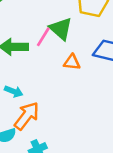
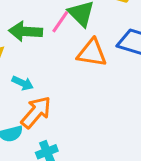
orange triangle: (72, 62) -> (92, 53), size x1.5

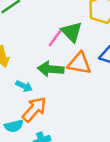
green arrow: (26, 31) -> (51, 69), moved

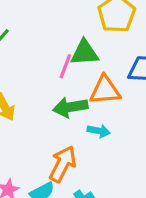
green triangle: (72, 32) -> (85, 53), turned -35
cyan arrow: (24, 86) -> (99, 131), moved

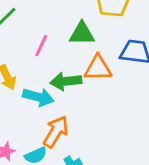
pink line: (65, 66) -> (41, 46), moved
cyan arrow: (99, 131) -> (38, 97), moved, size x1.5

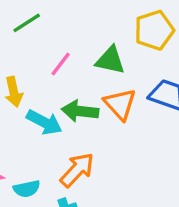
orange triangle: (98, 68) -> (120, 104), turned 36
orange arrow: (56, 132) -> (77, 170), moved

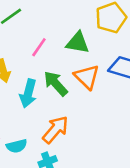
green arrow: (80, 111) -> (56, 84), turned 44
cyan arrow: (44, 122) -> (28, 93), turned 80

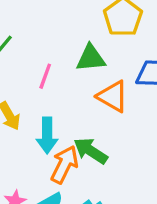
green arrow: (56, 84) -> (91, 151), moved
orange arrow: (55, 130) -> (64, 164), moved

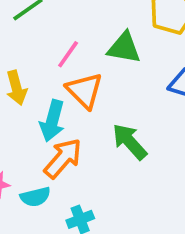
orange triangle: (113, 96) -> (85, 91), moved
green arrow: (91, 151) -> (130, 142), moved

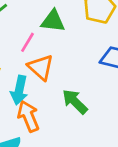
green triangle: (124, 48) -> (53, 21), moved
orange arrow: (63, 158) -> (28, 116), turned -60

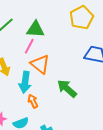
green triangle: (53, 21) -> (35, 29), moved
orange arrow: (28, 116) -> (33, 101), size x0.6

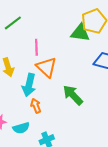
green triangle: (35, 29) -> (80, 33), moved
pink line: (29, 46) -> (36, 47), turned -35

